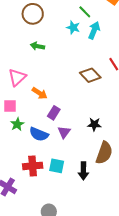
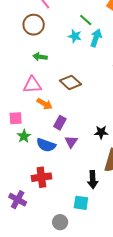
brown diamond: (90, 75) -> (70, 82), moved
pink triangle: (17, 77) -> (32, 85), moved, turned 42
cyan square: (57, 166) -> (81, 203), moved

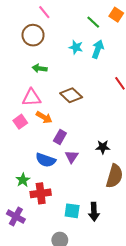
green line: (86, 20) -> (93, 22), moved
pink square: (16, 118) -> (20, 122), moved, turned -32
green star: (24, 136) -> (23, 180), moved
black arrow: (93, 180) -> (94, 212), moved
cyan square: (81, 203) -> (72, 211), moved

